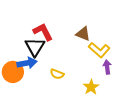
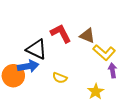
red L-shape: (43, 32) -> (61, 33), moved
black triangle: (35, 47) -> (37, 49), turned -35

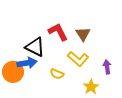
brown triangle: (87, 36) -> (83, 34), turned 35
yellow L-shape: (104, 52) -> (78, 59), moved

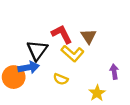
black triangle: (35, 47) -> (37, 50), turned 40
yellow L-shape: (78, 59) -> (72, 53), moved

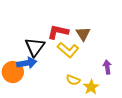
red L-shape: (62, 34) -> (58, 32), turned -50
yellow semicircle: (61, 79) -> (73, 80), moved

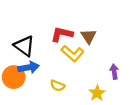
black triangle: (35, 47) -> (24, 46), moved, turned -30
yellow semicircle: (73, 80) -> (58, 86), moved

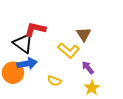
red L-shape: (62, 34) -> (35, 29), moved
purple arrow: (114, 72) -> (88, 68), moved, turned -32

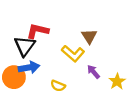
black triangle: (23, 43) -> (25, 46), turned 30
yellow star: (92, 88) -> (117, 81), moved

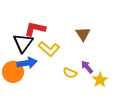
yellow L-shape: (73, 53) -> (49, 49), moved
yellow star: (117, 81) -> (100, 80), moved
yellow semicircle: (58, 86) -> (70, 73), moved

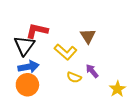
yellow L-shape: (49, 49) -> (66, 52), moved
orange circle: (13, 72) -> (27, 85), moved
yellow star: (100, 80) -> (117, 89), moved

